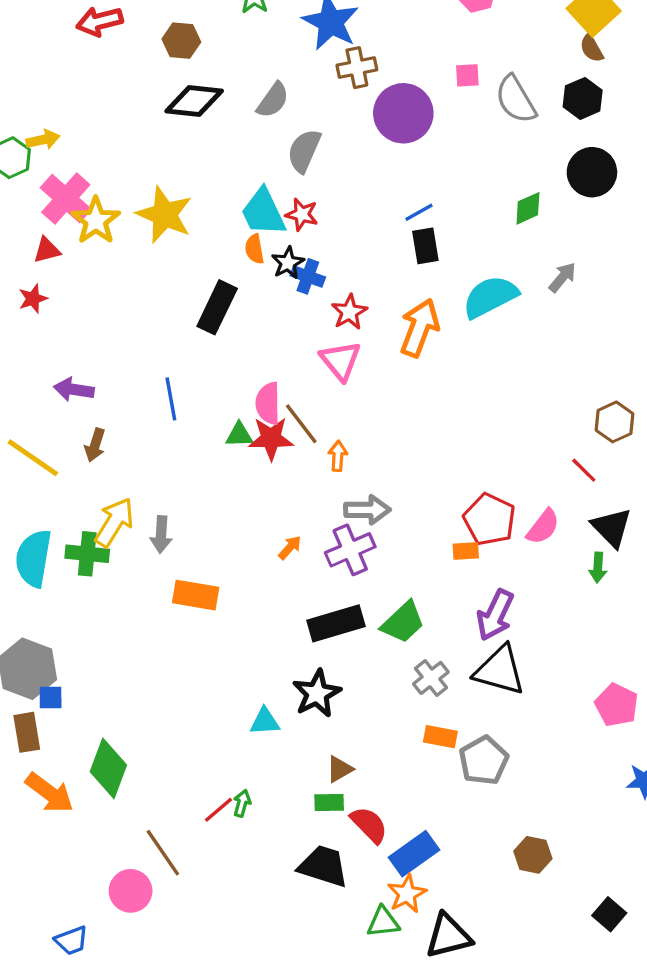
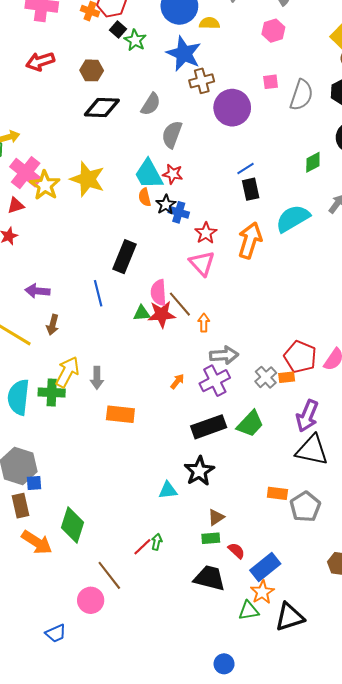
gray semicircle: (516, 99) -> (301, 95), turned -128
black rectangle: (217, 307) -> (124, 257), moved
gray cross: (431, 678) -> (266, 377), moved
red semicircle: (369, 825) -> (236, 551), size x0.7

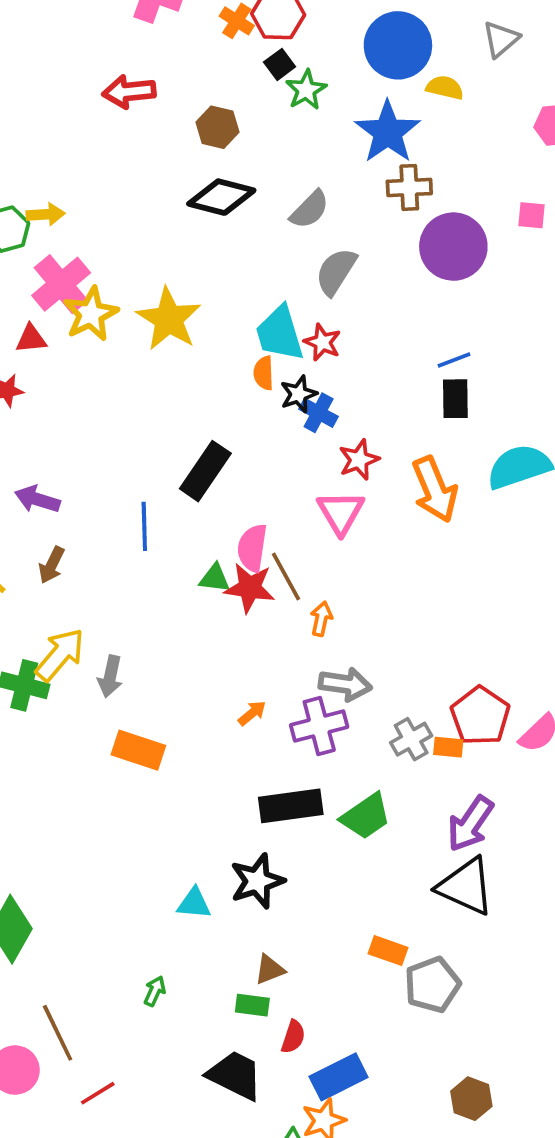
orange arrow: (250, 240) -> (435, 489), turned 128
red line: (142, 547) -> (98, 1093), moved
red semicircle: (236, 551) -> (293, 1037), turned 54

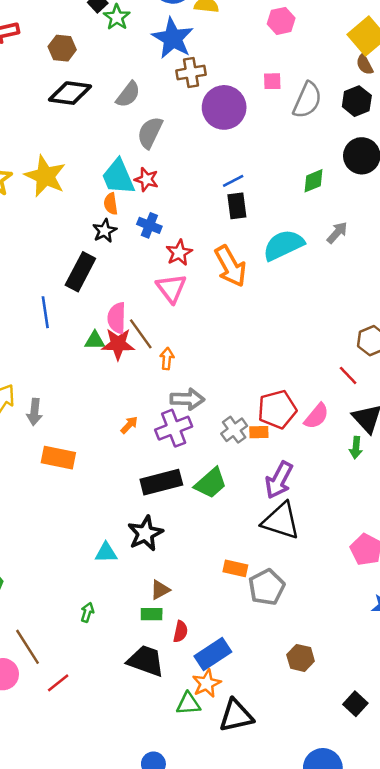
black star: (299, 394) -> (105, 231), moved
red pentagon: (480, 716) -> (277, 409), turned 30

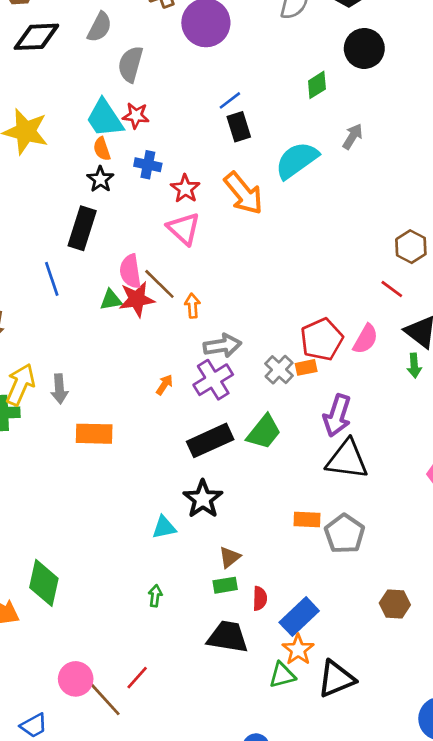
brown line: (28, 647) -> (104, 698), moved

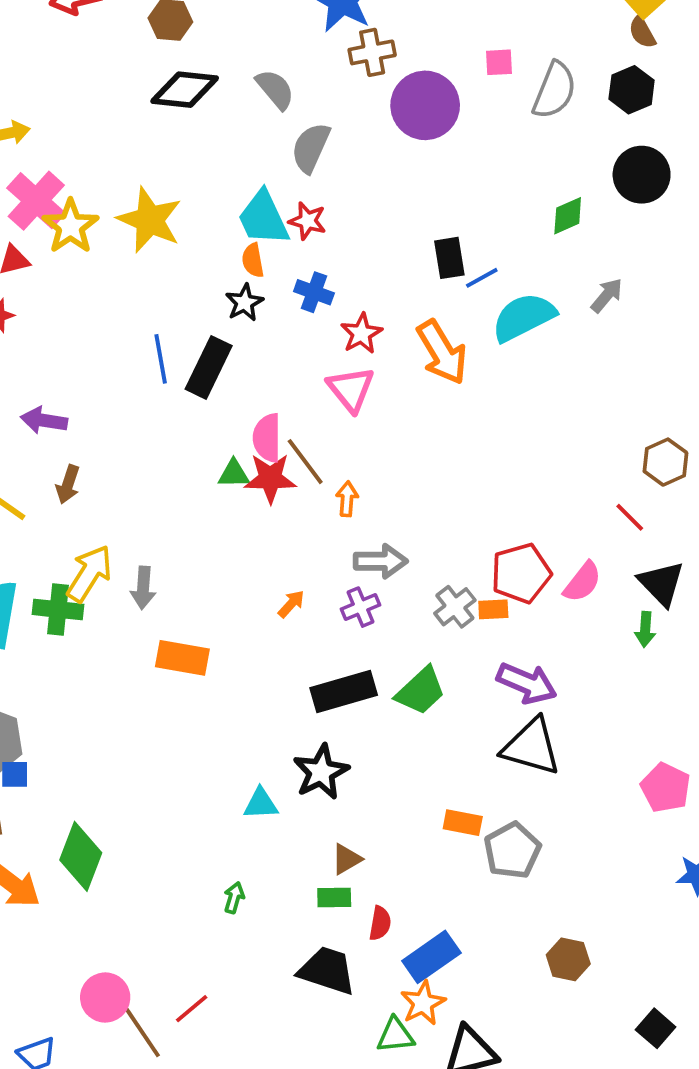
gray semicircle: (100, 27) -> (275, 89), turned -76
blue line: (230, 100) -> (482, 278), moved
blue line: (52, 279) -> (161, 359), moved
purple cross: (213, 380) -> (360, 607), size x0.7
purple arrow: (337, 415) -> (527, 683), turned -93

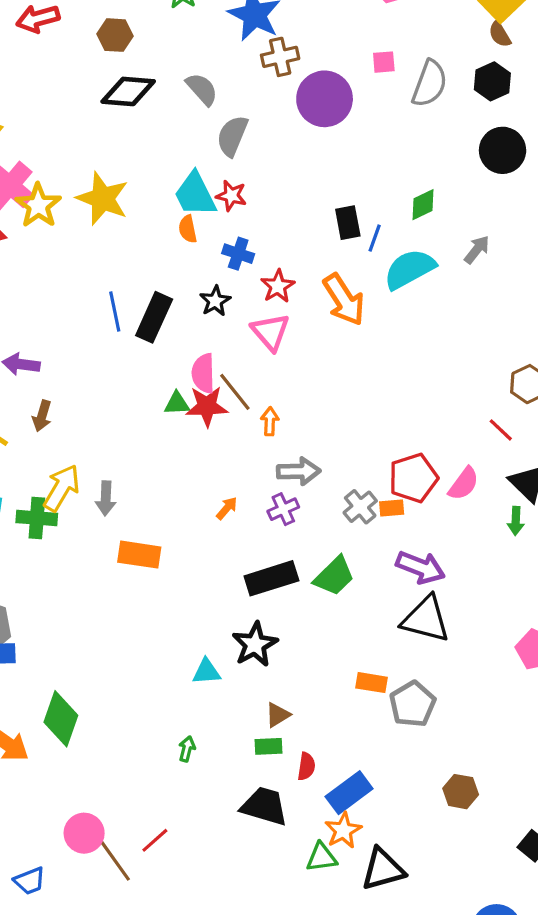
green diamond: (568, 216) -> (423, 205), moved
blue line: (482, 278) -> (375, 238), turned -40
black star: (244, 303) -> (215, 301), moved

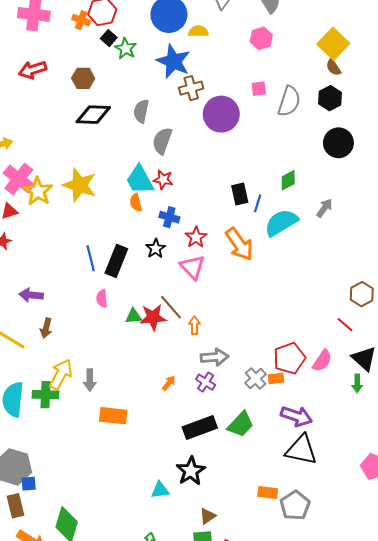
gray semicircle: (202, 89) -> (141, 111), turned -125
pink semicircle: (203, 373) -> (102, 299), moved, size x0.7
purple cross: (283, 509) -> (206, 382), turned -30

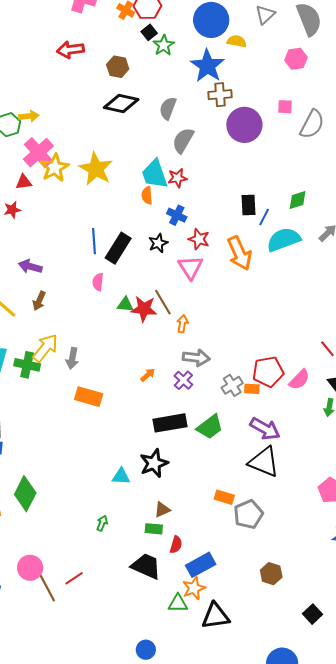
red star: (163, 180) -> (177, 178), turned -30
red star: (196, 237) -> (199, 239), turned -30

